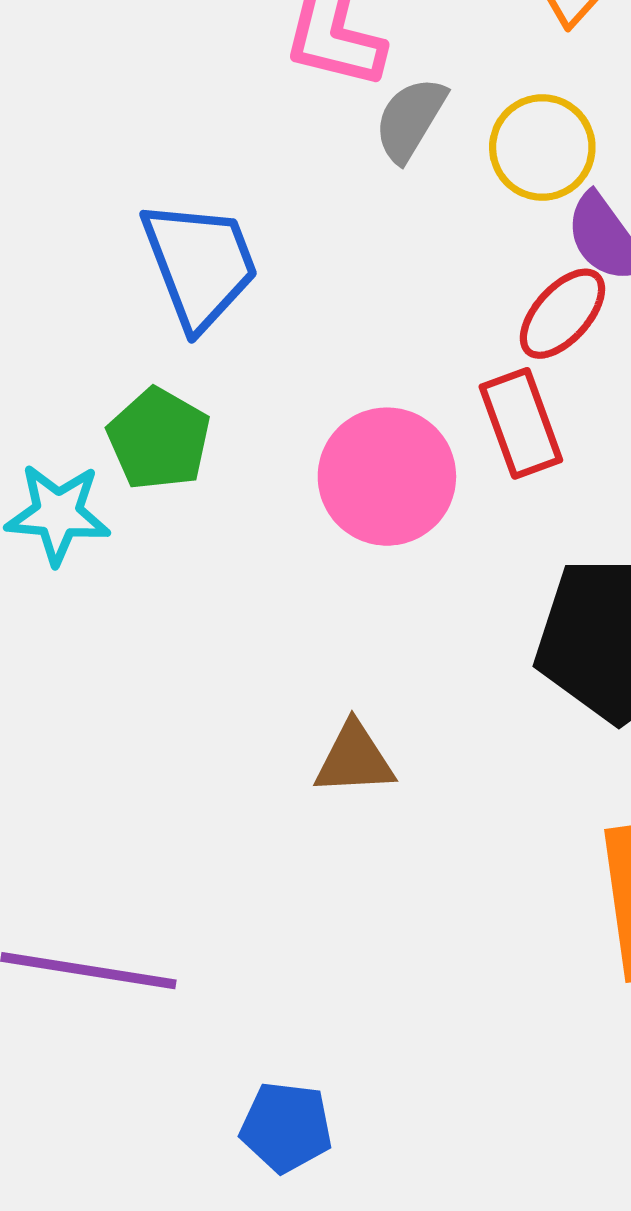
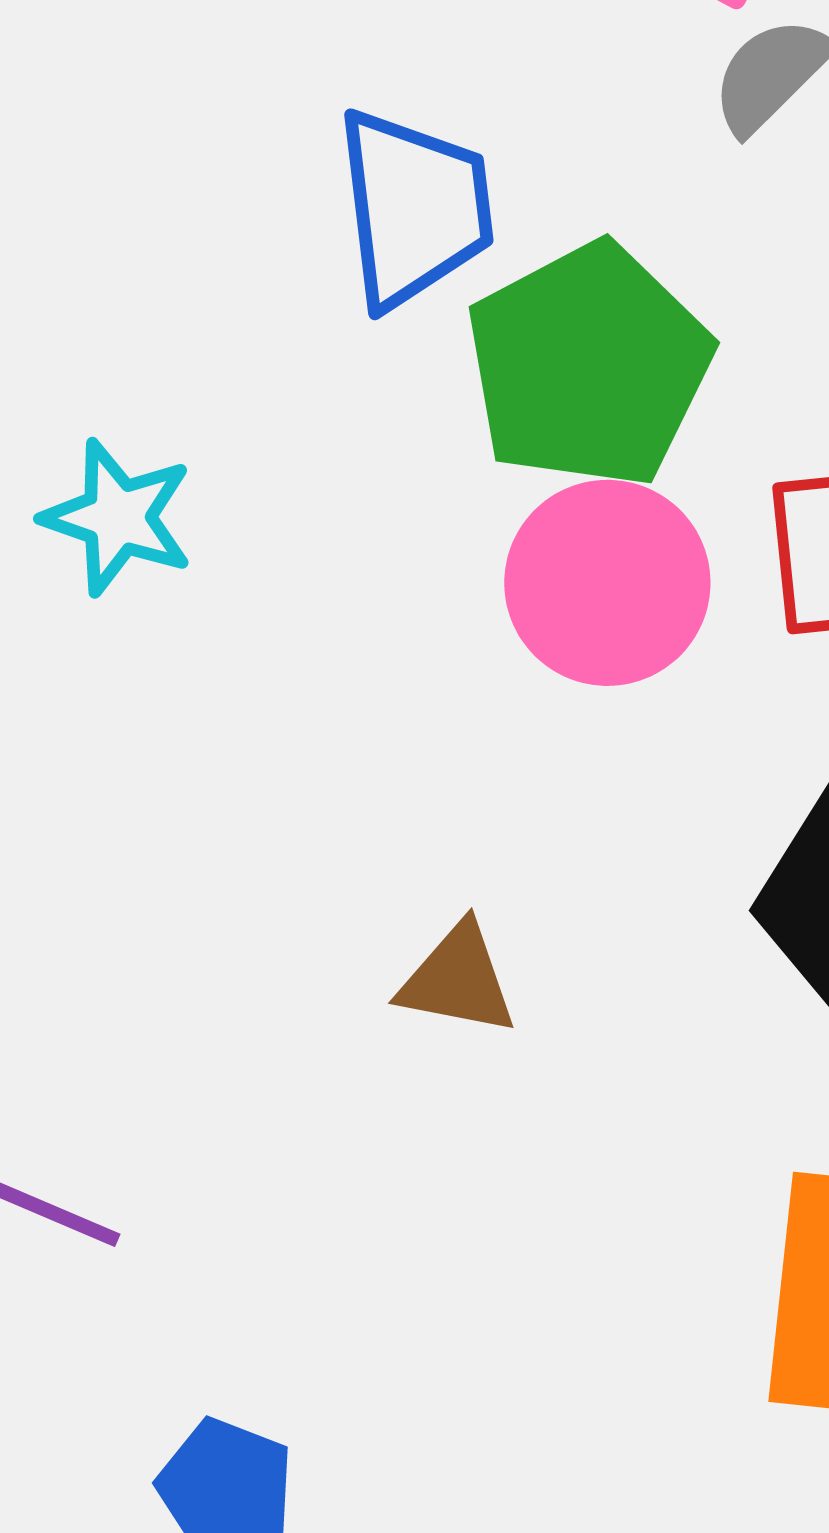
green pentagon: (159, 439) -> (589, 365), moved, size x1.6

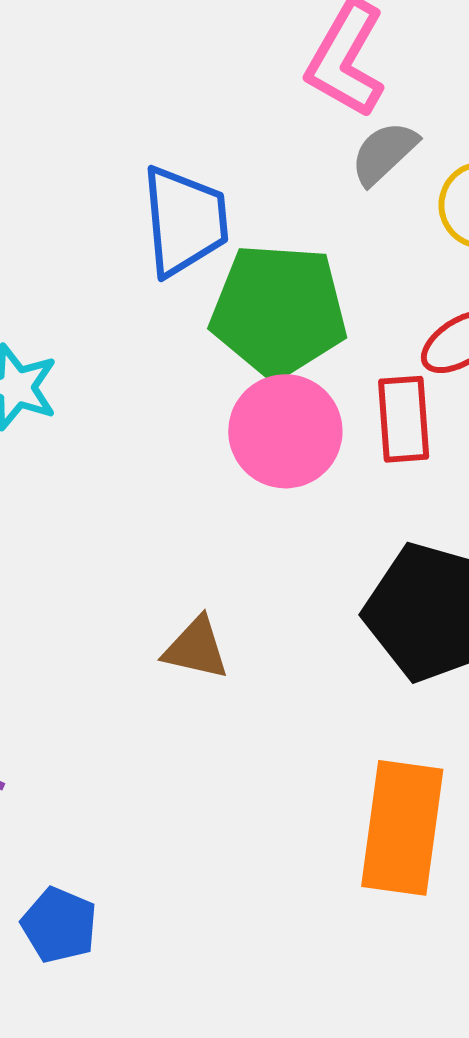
green pentagon: (589, 365) -> (279, 311), turned 30

